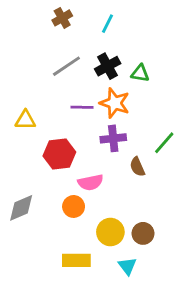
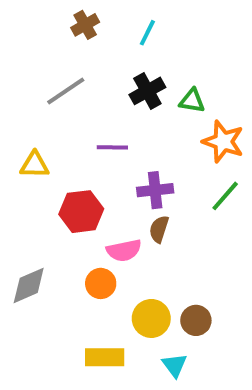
gray line: (66, 66) -> (66, 91), moved
orange star: (115, 103) -> (223, 142), moved
brown semicircle: (137, 167) -> (159, 229), moved, turned 42

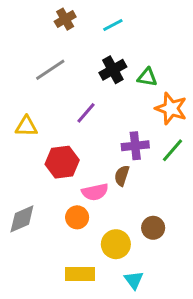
cyan line: (147, 33) -> (113, 25), turned 36
purple line: (112, 147) -> (86, 113), turned -50
purple cross: (155, 190) -> (135, 146), moved
brown circle: (196, 320) -> (153, 228), moved

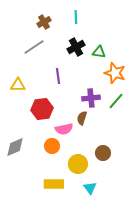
brown cross: (65, 19) -> (44, 22), moved
cyan line: (113, 25) -> (76, 17), turned -64
purple line: (86, 113) -> (58, 76), turned -49

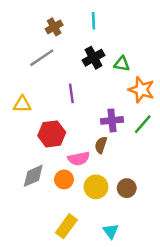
gray diamond: (15, 147) -> (33, 176), moved
yellow circle: (78, 164) -> (96, 187), moved
yellow rectangle: (54, 184) -> (66, 226), turned -54

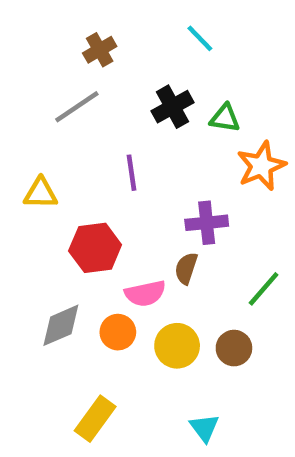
cyan line: (94, 21) -> (200, 38), moved, turned -42
orange star: (141, 90) -> (261, 166), turned 30
green line: (143, 124) -> (264, 289), moved
yellow rectangle: (66, 226) -> (95, 419), moved

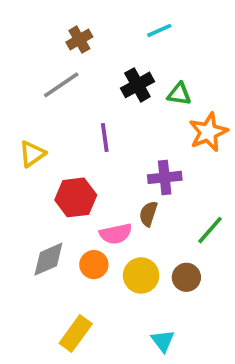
cyan line: (200, 38) -> (159, 30), turned -70
yellow triangle: (40, 193) -> (32, 154), turned -36

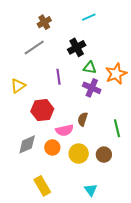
green triangle: (179, 94) -> (90, 68), moved
purple cross: (165, 177) -> (92, 88), moved, turned 30
green line: (210, 230) -> (117, 128), turned -54
yellow rectangle: (76, 334) -> (42, 186), turned -66

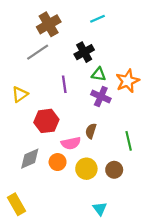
brown cross: (44, 22) -> (49, 24), size x1.5
yellow rectangle: (42, 186) -> (16, 204), moved

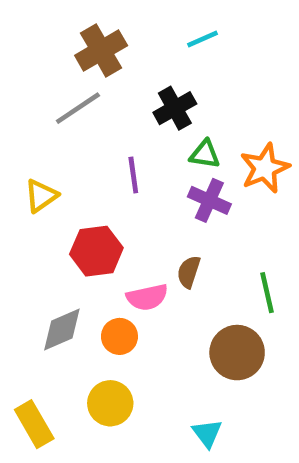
yellow circle: (86, 169) -> (110, 403), moved
brown circle: (114, 170) -> (237, 353), size x1.5

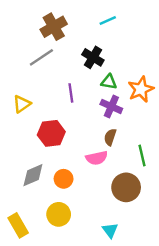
black cross: (175, 108) -> (93, 57), turned -30
brown semicircle: (189, 272) -> (110, 137), moved
pink semicircle: (147, 297) -> (97, 158), moved

